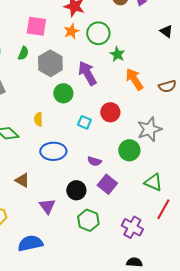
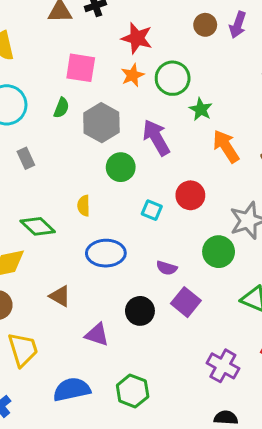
purple triangle: (47, 206) -> (97, 335), turned -36
green hexagon: (88, 220) -> (133, 391), moved

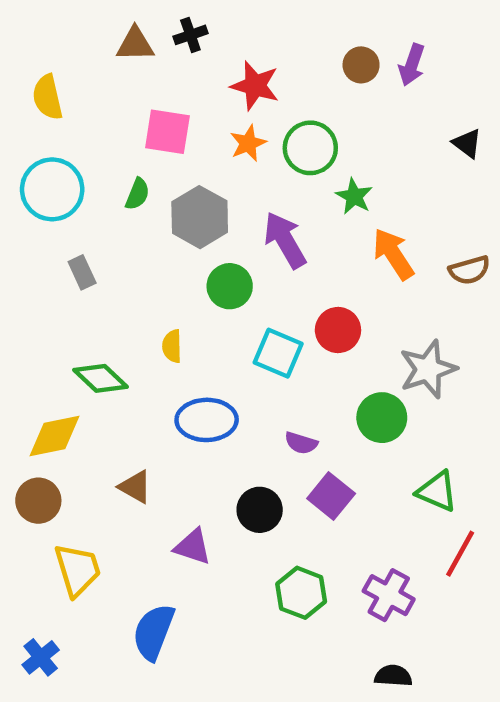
cyan square: (152, 210) -> (278, 353), size x1.5
blue semicircle: (72, 389) -> (154, 632), turned -57
green hexagon: (133, 391) -> (301, 593), moved

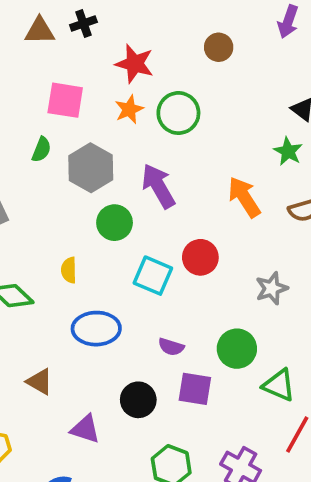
purple arrow: (412, 65) -> (288, 22), moved
green star: (354, 196) -> (288, 151), moved
gray star: (428, 369) -> (272, 288), size x0.7
green circle: (382, 418) -> (237, 349), moved
purple square: (331, 496) -> (195, 389), turned -30

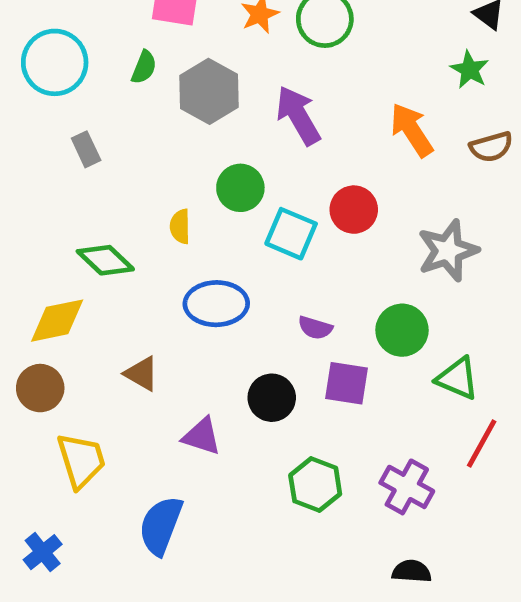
green circle: (115, 223) -> (240, 188), moved
gray star: (272, 288) -> (448, 251), size x1.4

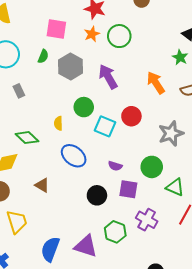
blue ellipse: (216, 304) -> (74, 156), turned 40
purple triangle: (202, 436) -> (86, 246), moved, size x1.4
purple cross: (407, 487) -> (147, 220), moved

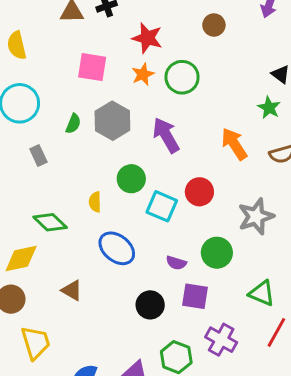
green semicircle: (43, 56) -> (73, 124), moved
green circle: (152, 167) -> (217, 253), moved

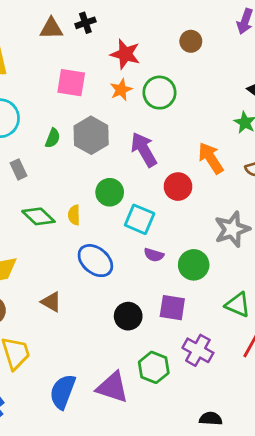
red circle: (199, 192) -> (178, 187), moved
green diamond: (50, 222) -> (38, 216), moved
purple semicircle: (176, 263) -> (154, 255), moved

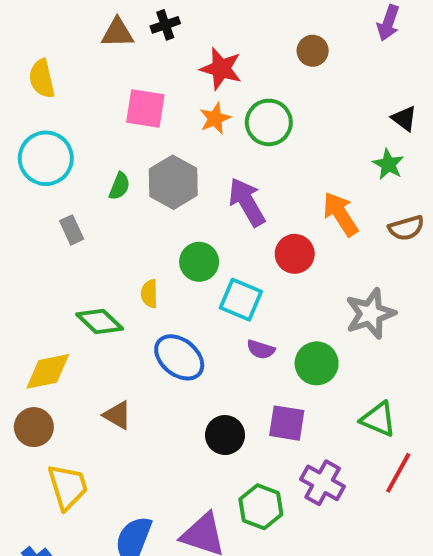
green diamond: (38, 216) -> (100, 322), moved

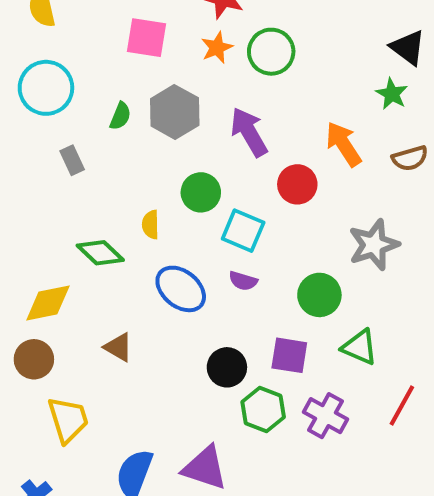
black triangle: (404, 118) -> (408, 48), size x1.4
purple semicircle: (261, 349) -> (243, 281), moved
green triangle: (378, 419) -> (360, 347), moved
green hexagon: (261, 507) -> (263, 410), moved

